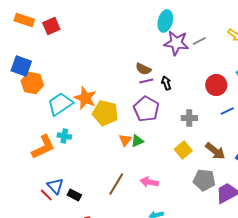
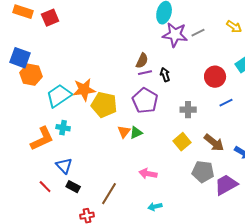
brown semicircle: (143, 69) -> (142, 61), turned -91
orange star: (85, 98) -> (84, 90), turned -30
brown line: (116, 184) -> (109, 194), moved
blue triangle: (55, 186) -> (64, 166), moved

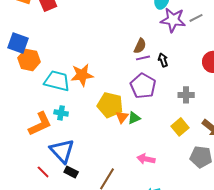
cyan trapezoid: (59, 96) -> (57, 81), turned 48
yellow pentagon: (104, 105) -> (110, 105), moved
blue triangle: (64, 166) -> (62, 151), size x1.5

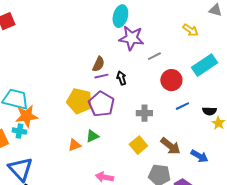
gray line: (196, 18) -> (154, 56), moved
orange star: (82, 75) -> (26, 116), moved
yellow pentagon: (110, 105) -> (79, 101), moved
orange triangle: (122, 117) -> (74, 145), moved, turned 32

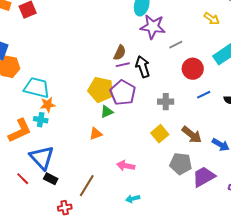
black arrow: (121, 78) -> (143, 67), size x1.5
orange star: (26, 116) -> (48, 105), size x0.7
green triangle: (92, 136) -> (107, 112), moved

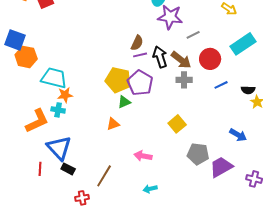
gray cross: (166, 102) -> (184, 80), moved
brown arrow: (192, 135) -> (181, 60), moved
red line: (23, 179) -> (40, 169), turned 48

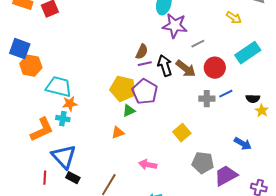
gray cross: (184, 80) -> (207, 99), moved

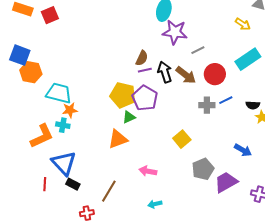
yellow arrow: (234, 18) -> (243, 24), moved
orange triangle: (118, 133) -> (118, 139), size x1.5
gray pentagon: (203, 163) -> (203, 169), turned -30

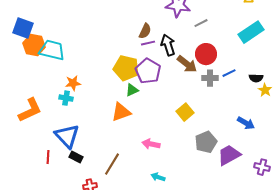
red circle: (215, 74) -> (206, 54), moved
brown arrow: (186, 75) -> (187, 64), moved
cyan trapezoid: (59, 93) -> (52, 50), moved
orange L-shape: (42, 136) -> (30, 110), moved
cyan arrow: (155, 204) -> (158, 177), turned 32

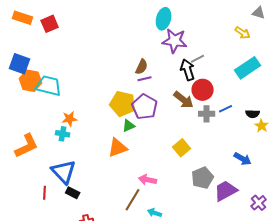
black arrow: (168, 45) -> (188, 70), moved
brown line: (112, 164) -> (133, 200), moved
purple cross: (262, 167) -> (259, 203), turned 35

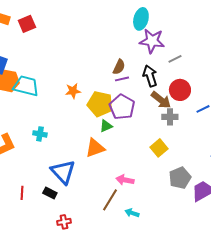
black arrow: (188, 70) -> (150, 76), moved
gray cross: (207, 114) -> (170, 117), moved
orange star: (70, 119) -> (73, 91), moved
blue triangle: (64, 172) -> (63, 172), moved

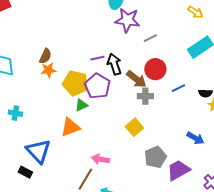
brown semicircle: (119, 67) -> (45, 56), moved
black arrow: (150, 76) -> (114, 64), moved

